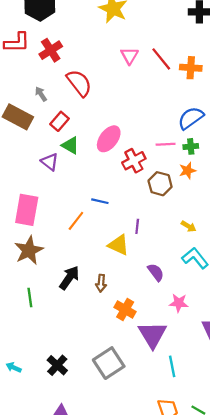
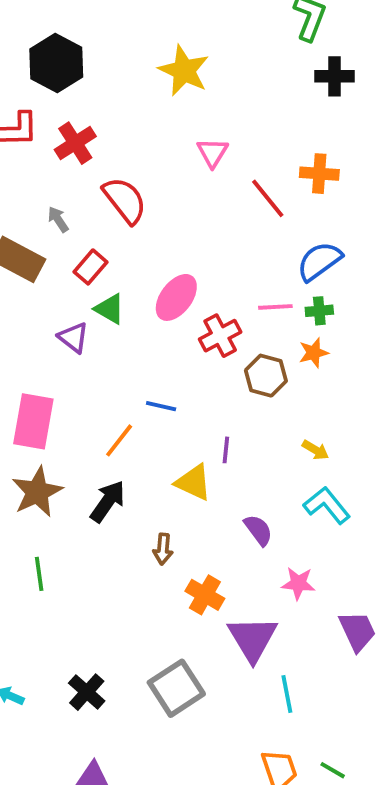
red line: (161, 59) -> (268, 198), moved
black arrow: (69, 278) -> (108, 501), moved

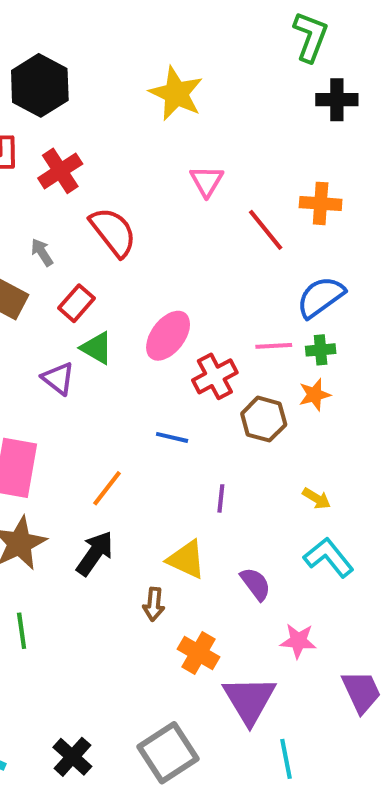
blue line: (161, 406) -> (172, 437), moved
yellow triangle: (193, 482) -> (186, 559), moved

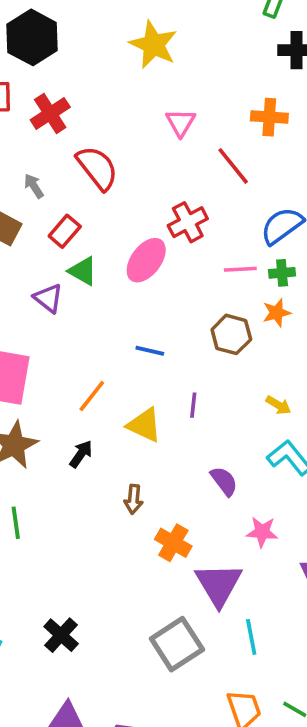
orange cross: (321, 203) -> (269, 117), moved
red cross: (215, 376) -> (188, 222), moved
black arrow: (95, 553) -> (81, 454), size x0.7
yellow triangle: (186, 559) -> (144, 425), moved
gray square: (168, 753) -> (177, 644), moved

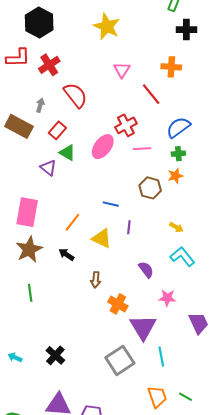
gray arrow: (34, 186) -> (40, 105), turned 48
pink line: (240, 269) -> (142, 149), moved
blue line: (150, 351) -> (111, 204), moved
black arrow: (81, 454) -> (66, 255), turned -91

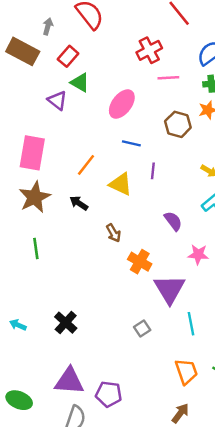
pink ellipse: (103, 147) -> (122, 104), moved
brown arrow: (96, 280) -> (113, 233), turned -35
gray square: (120, 360) -> (142, 328), size x0.5

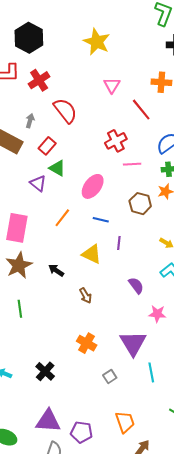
orange line: (86, 165) -> (62, 218), moved
orange cross: (140, 262) -> (87, 343), moved
orange trapezoid: (186, 371) -> (125, 422), moved

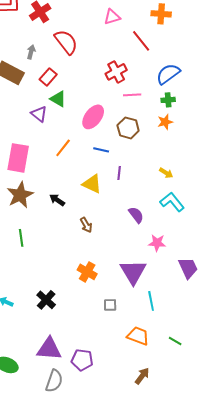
pink triangle: (112, 85) -> (112, 17), turned 42
brown hexagon: (140, 204) -> (128, 128), moved
gray square: (110, 376) -> (110, 305), turned 32
orange trapezoid: (125, 422) -> (138, 336), moved, turned -50

